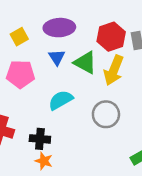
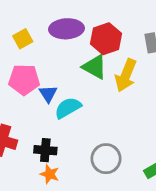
red hexagon: (111, 37) -> (106, 39), moved
blue triangle: (57, 57) -> (48, 94), moved
gray circle: (106, 114) -> (106, 159), moved

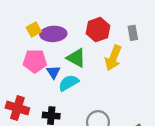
purple ellipse: (66, 29) -> (53, 34), moved
green triangle: (95, 67) -> (76, 58), moved

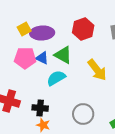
yellow arrow: (113, 58) -> (97, 70), moved, turned -60
blue triangle: (53, 72) -> (42, 58), moved, turned -32

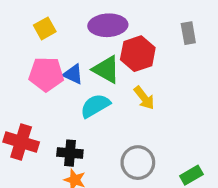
red hexagon: (83, 29) -> (138, 54), moved
purple ellipse: (42, 33) -> (108, 25), moved
yellow arrow: (97, 70) -> (144, 98), moved, size x0.7

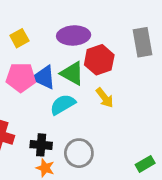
gray rectangle: (188, 33) -> (142, 42), size x1.5
blue triangle: (73, 74) -> (44, 77), size x1.4
gray circle: (138, 163) -> (79, 153), moved

